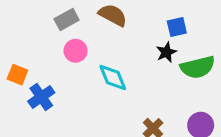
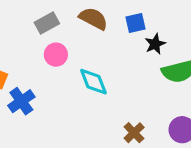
blue square: (177, 27) -> (136, 23), moved
black star: (166, 52) -> (155, 44), moved

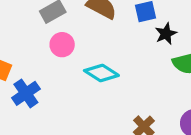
cyan diamond: (93, 82) -> (101, 73), turned -36

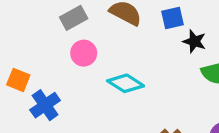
black star: (166, 34) -> (194, 41), turned -30

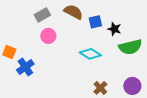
blue square: (173, 18) -> (95, 22), moved
cyan diamond: (126, 83) -> (90, 54), moved

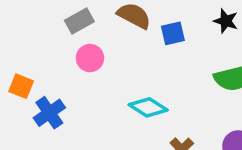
black star: (114, 29) -> (226, 21), moved
cyan diamond: (90, 54) -> (148, 107), moved

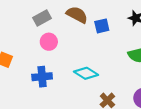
blue cross: (49, 113) -> (42, 77), moved, turned 30

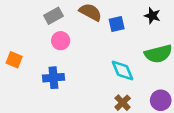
cyan diamond: (86, 73) -> (123, 70), moved, turned 35

